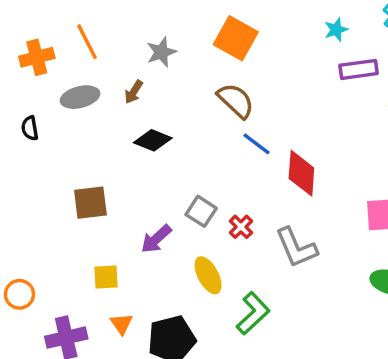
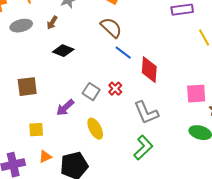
red cross: (241, 227) -> (115, 89), moved
green L-shape: (253, 313) -> (143, 148), moved
orange triangle: (122, 324) -> (45, 157), turned 40

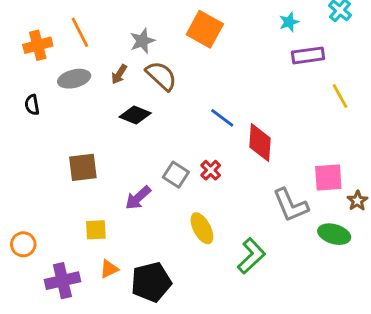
brown semicircle: (111, 28) -> (161, 76), moved
gray L-shape: (146, 113) -> (291, 205), moved
yellow ellipse: (95, 129) -> (202, 228), moved

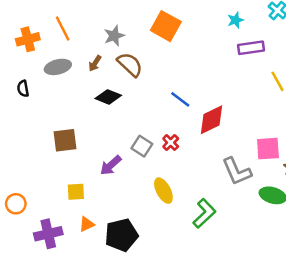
red diamond: (260, 143) -> (211, 120), turned 60

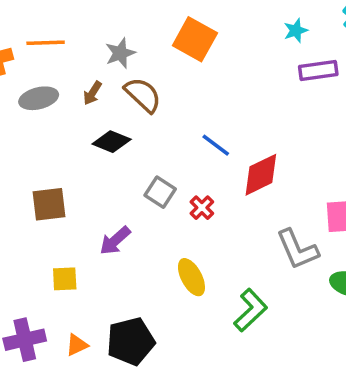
orange line: (63, 29) -> (46, 43), turned -65
gray square: (142, 146) -> (160, 192), moved
orange triangle: (87, 224) -> (77, 345), moved

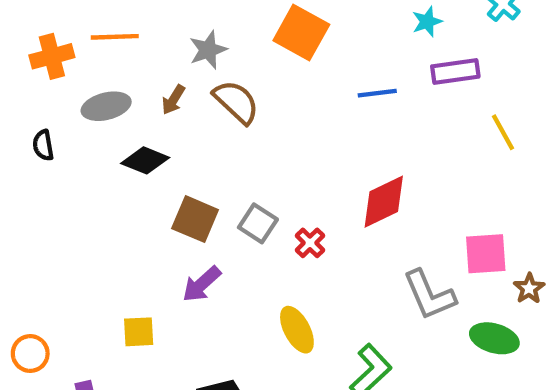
black diamond: (112, 142) -> (145, 160), moved
blue line: (216, 145) -> (377, 93), moved, turned -44
brown square: (49, 204) -> (195, 219), moved, turned 30

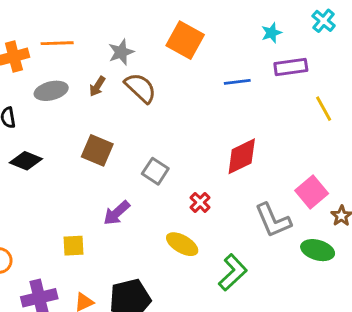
black diamond: (145, 160) -> (26, 161), moved
brown square: (195, 219) -> (97, 150), moved
red cross: (310, 243) -> (200, 202), moved
pink square: (486, 254) -> (312, 192), turned -36
yellow ellipse: (297, 330) -> (182, 244), turned -32

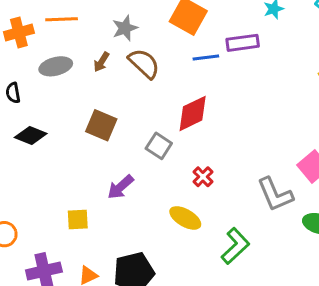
purple rectangle: (291, 67) -> (243, 43), moved
blue line: (237, 82) -> (206, 57), moved
red diamond: (242, 156) -> (193, 113), moved

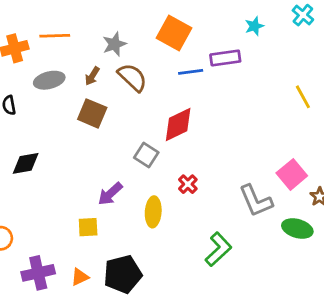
brown square: (101, 125) -> (92, 113), moved
black diamond: (31, 136) -> (26, 163), moved, turned -32
yellow ellipse: (185, 218) -> (153, 212), moved, turned 64
yellow square: (78, 219) -> (88, 227), moved

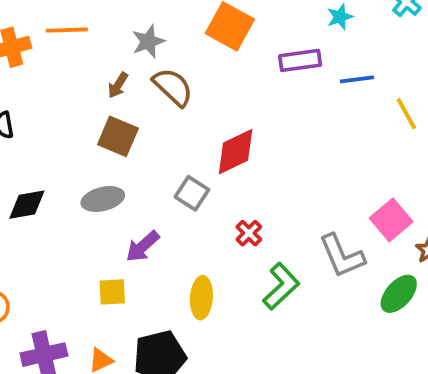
blue line: (191, 72) -> (357, 79), moved
gray ellipse: (49, 80) -> (103, 199), moved
yellow ellipse: (153, 212) -> (201, 298), moved
green ellipse: (297, 229) -> (399, 294), turned -64
green L-shape: (218, 249) -> (281, 286), moved

